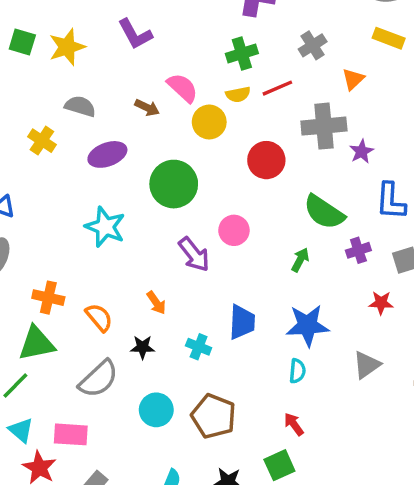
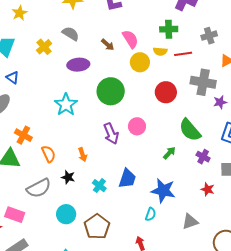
purple cross: (358, 250) -> (203, 157), turned 32

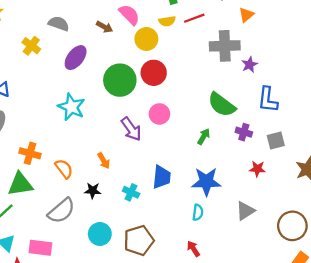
purple ellipse: (78, 65) -> (76, 58), turned -35
red circle: (166, 92) -> (154, 73), moved
brown pentagon: (97, 227) -> (139, 240), turned 30

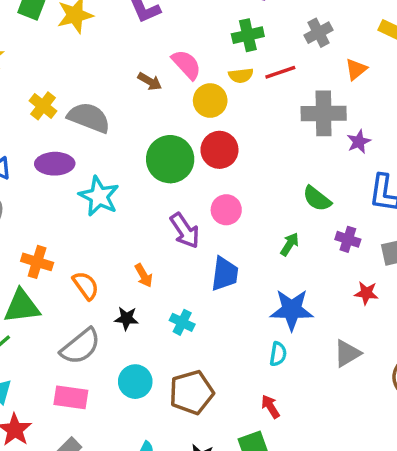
gray semicircle: (59, 24) -> (89, 118), moved, size x1.4
purple ellipse: (76, 58) -> (55, 164), moved, turned 50
green semicircle: (222, 105) -> (317, 199), size x0.7
blue trapezoid: (162, 177) -> (225, 274), moved
pink rectangle: (40, 248) -> (71, 397), moved

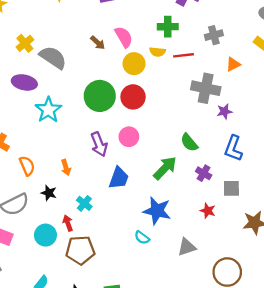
green arrow: (290, 244) -> (165, 168), size x1.6
cyan semicircle: (278, 354) -> (142, 238), turned 105
red arrow: (270, 407) -> (68, 223), moved

